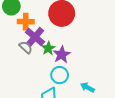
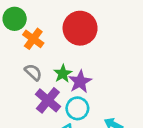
orange cross: (26, 22) -> (33, 39), turned 35
purple cross: (35, 37) -> (48, 100), moved

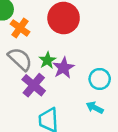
gray semicircle: (33, 72) -> (20, 59), size x1.5
cyan circle: (77, 108) -> (100, 79), moved

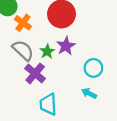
purple star: (64, 68) -> (66, 46), moved

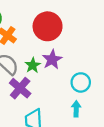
cyan arrow: (89, 93) -> (76, 109), turned 64

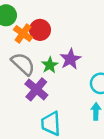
red circle: (48, 26) -> (40, 30), moved, size x0.7

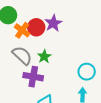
purple star: (70, 59) -> (53, 23), moved
purple cross: (36, 89) -> (33, 77), turned -30

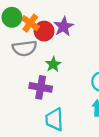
orange cross: (22, 30) -> (30, 23), moved
gray semicircle: (22, 56) -> (25, 48), moved, turned 130

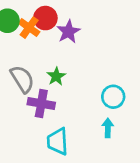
red circle: (44, 31) -> (45, 18), moved
gray semicircle: (25, 48) -> (22, 79), moved, turned -115

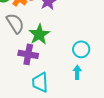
green star: (56, 76) -> (39, 34), size x1.5
gray semicircle: (22, 79) -> (15, 23), moved

